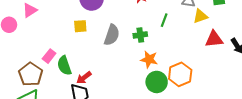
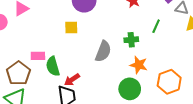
gray semicircle: (112, 35) -> (103, 51), moved
pink rectangle: (49, 56) -> (38, 56), turned 48
green circle: (157, 82) -> (130, 89), moved

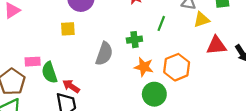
red arrow: (72, 80) -> (71, 86), turned 70
orange hexagon: (169, 82) -> (177, 67), moved
green circle: (130, 89) -> (154, 94), moved

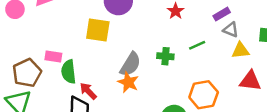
green line: (161, 23) -> (197, 45), turned 32
yellow square: (68, 29) -> (98, 30), size x1.5
orange star: (144, 67) -> (128, 82), moved

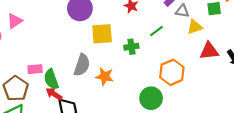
yellow square: (98, 30) -> (102, 34), moved
gray semicircle: (130, 64) -> (82, 65), moved
red arrow: (88, 91) -> (54, 94), moved

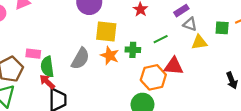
red triangle: (209, 51) -> (174, 66), moved
orange hexagon: (172, 72) -> (153, 77), moved
orange star: (105, 76) -> (110, 56), moved

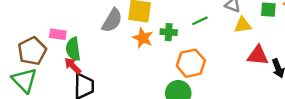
gray semicircle: (80, 59) -> (112, 20), moved
red triangle: (174, 66) -> (258, 55), moved

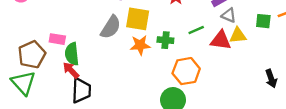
orange star: (143, 38) -> (140, 45), turned -30
red triangle: (258, 55) -> (221, 40), moved

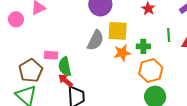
green line: (196, 30) -> (169, 35), turned -64
orange hexagon: (186, 71) -> (151, 71), moved

